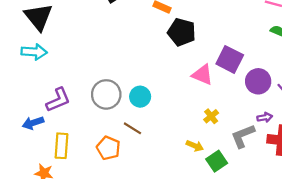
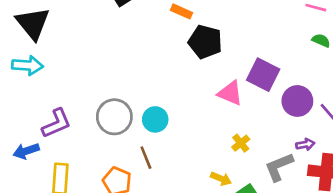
brown line: (132, 128) -> (146, 158), turned 36

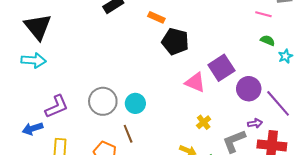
purple square: (263, 75) -> (221, 68), turned 30

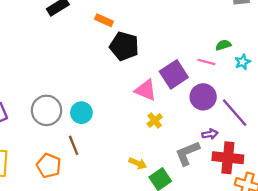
pink line: (263, 14) -> (206, 62), moved
green semicircle: (268, 40) -> (223, 45), turned -40
yellow cross: (204, 122) -> (155, 121), moved

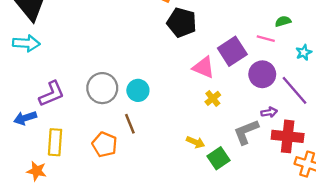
cyan star: (243, 62) -> (304, 52), moved

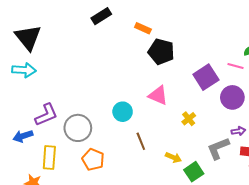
pink triangle: (204, 67) -> (158, 95), moved
gray circle: (102, 88) -> (78, 128), moved
brown line: (130, 124) -> (141, 141), moved

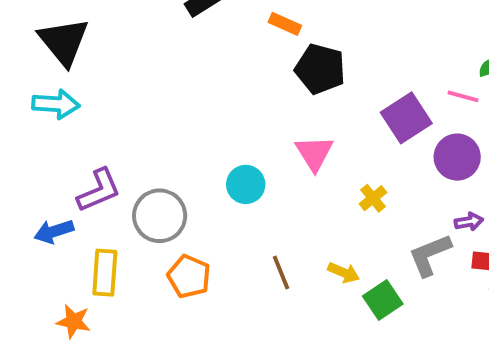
pink triangle: (158, 95) -> (314, 153), turned 35
brown line: (141, 141) -> (281, 273), moved

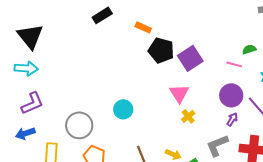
purple square: (406, 118) -> (190, 58), moved
pink triangle: (314, 153) -> (179, 93), moved
purple L-shape: (99, 190) -> (32, 103), moved
purple arrow: (469, 222) -> (232, 119), moved, turned -48

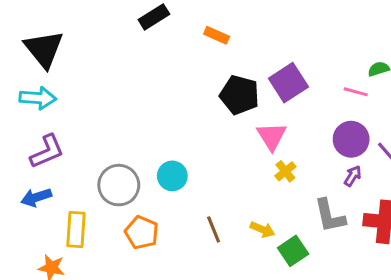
black pentagon: (161, 50) -> (240, 95), moved
cyan circle: (123, 109) -> (172, 176), moved
gray L-shape: (217, 145) -> (330, 216), turned -80

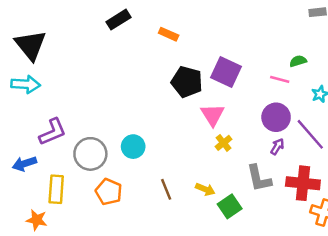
purple square: (288, 83) -> (226, 72), turned -32
purple L-shape: (47, 151) -> (53, 132), moved

